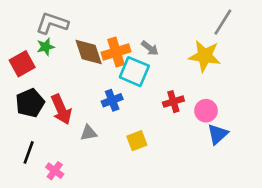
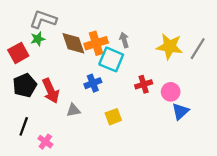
gray line: (223, 22) -> (198, 49), moved
gray arrow: (150, 48) -> (124, 40), turned -144

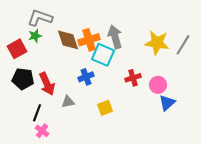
gray arrow: (124, 40) -> (115, 37), size x1.6
black pentagon: (25, 85) -> (23, 79), turned 30
black line: (24, 126) -> (37, 113), moved

